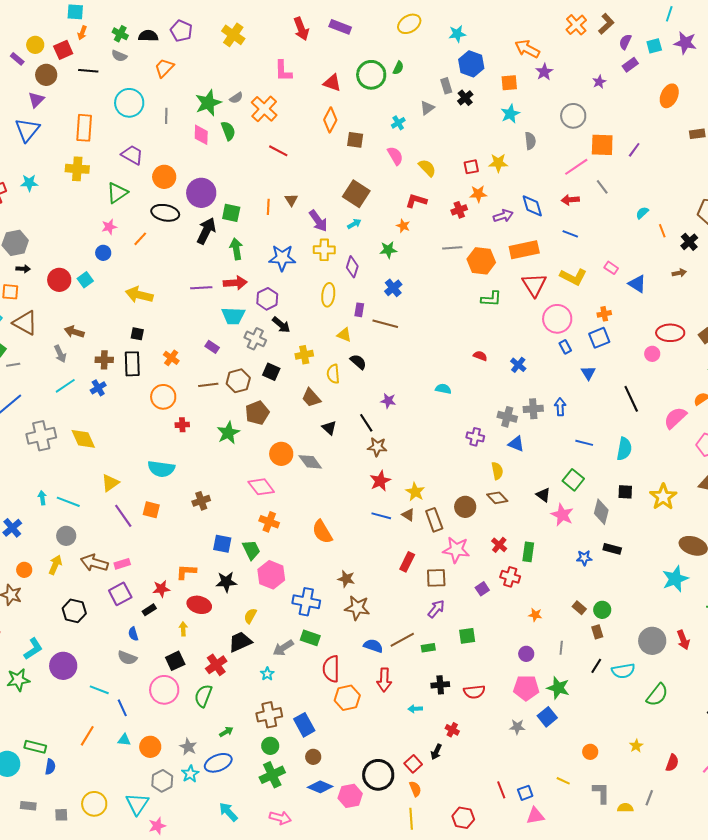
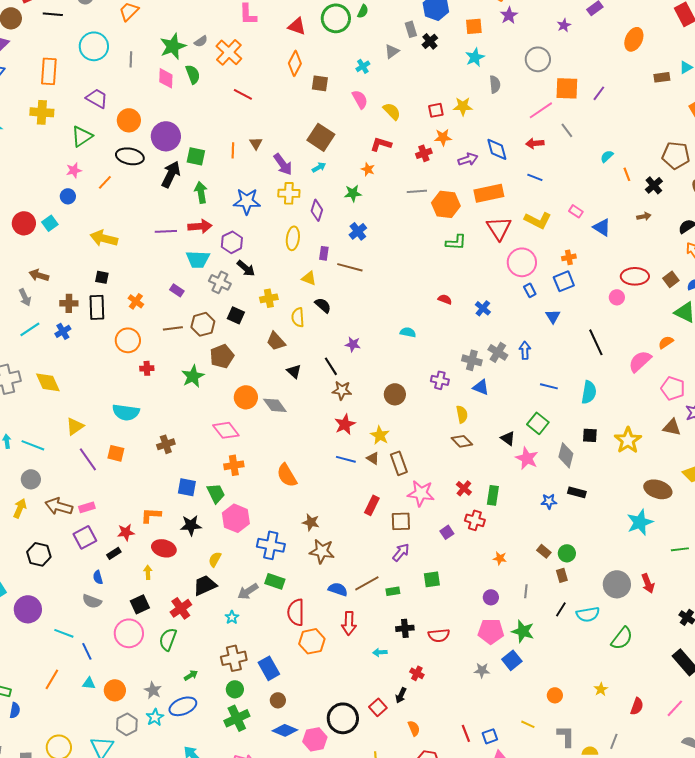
gray cross: (533, 409) -> (498, 352), turned 36
brown circle: (465, 507) -> (395, 394), moved
orange cross: (269, 522) -> (234, 465), turned -30
orange semicircle: (415, 789) -> (414, 728), moved

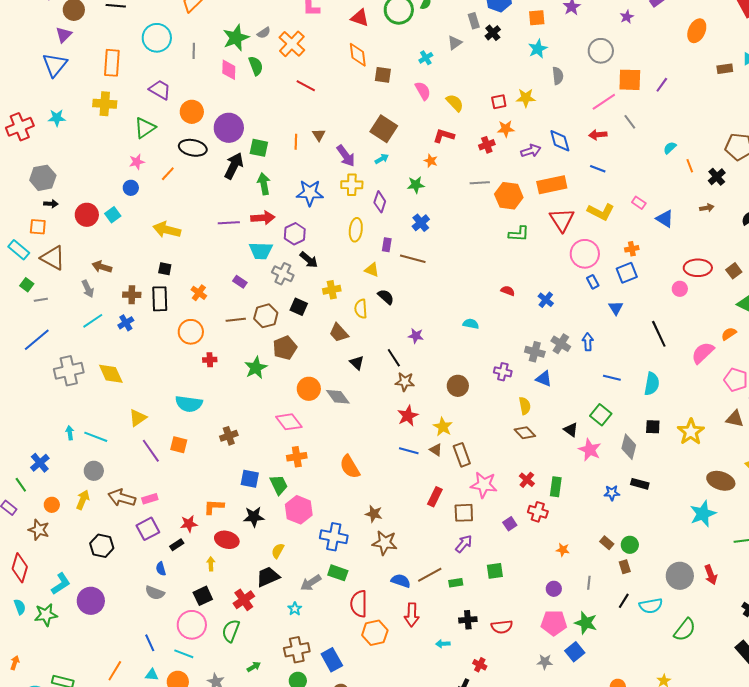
orange diamond: (295, 63) -> (358, 55), turned -35
cyan line: (64, 633) -> (184, 654), moved

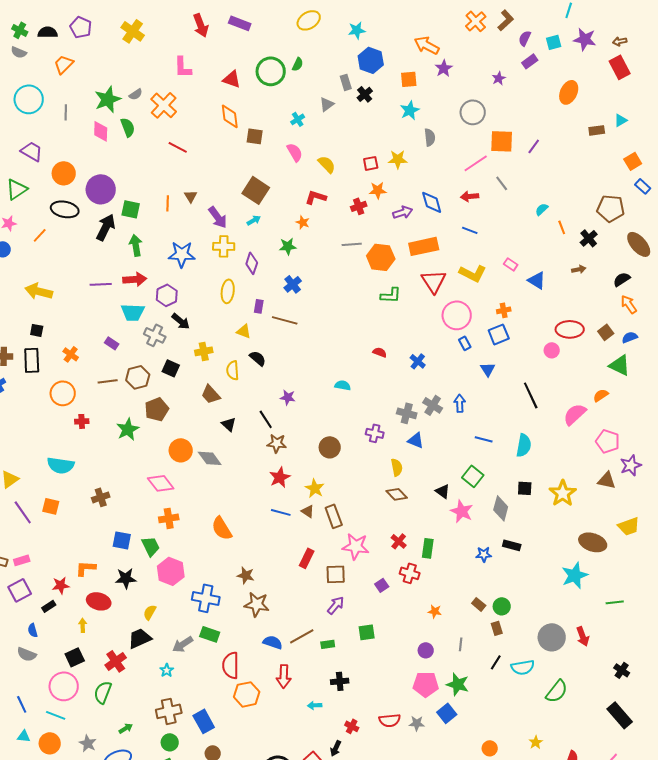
red semicircle: (502, 627) -> (390, 720), moved

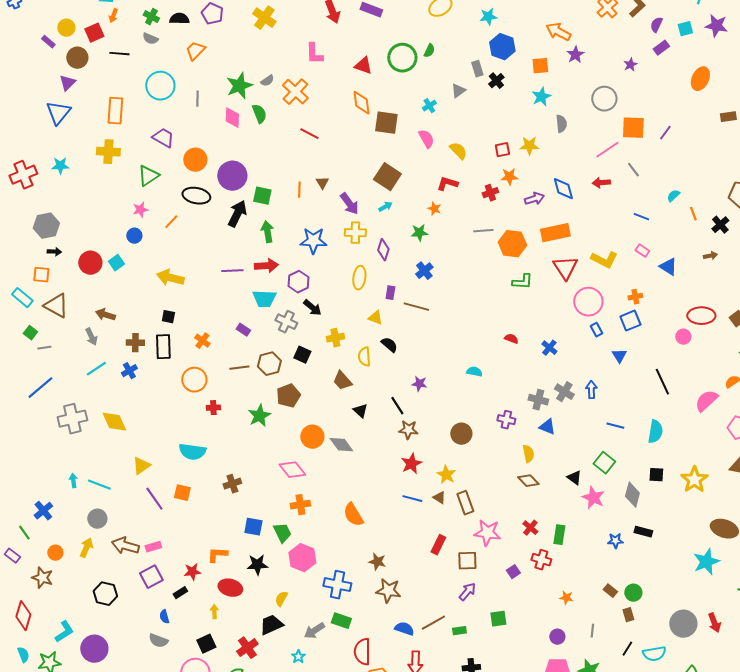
brown square: (255, 136) -> (386, 123), size x1.4
blue line: (470, 230) -> (641, 217), moved

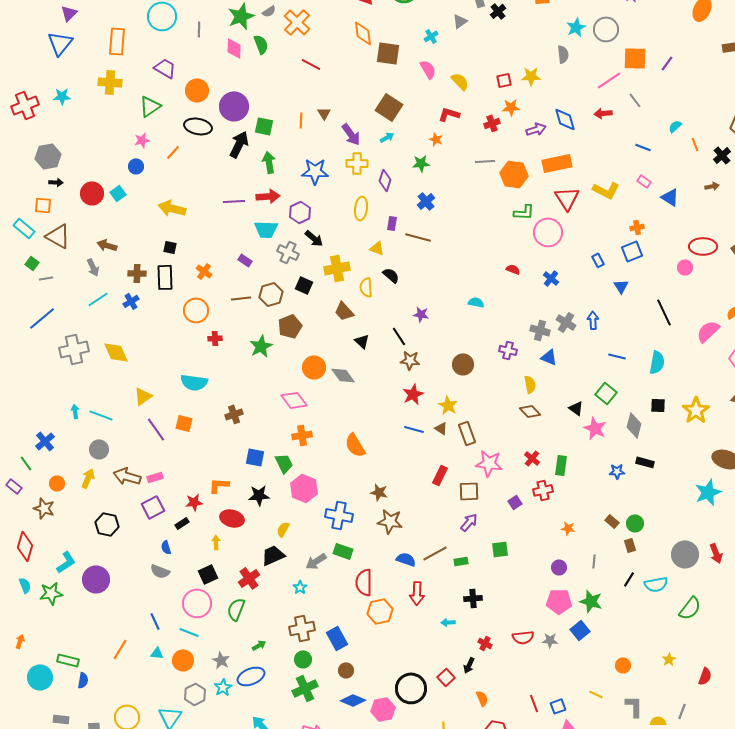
cyan star: (541, 97) -> (576, 27), moved
pink circle: (588, 302) -> (548, 232), moved
yellow cross: (335, 338) -> (337, 268), size x1.4
red cross: (541, 560) -> (543, 490), turned -30

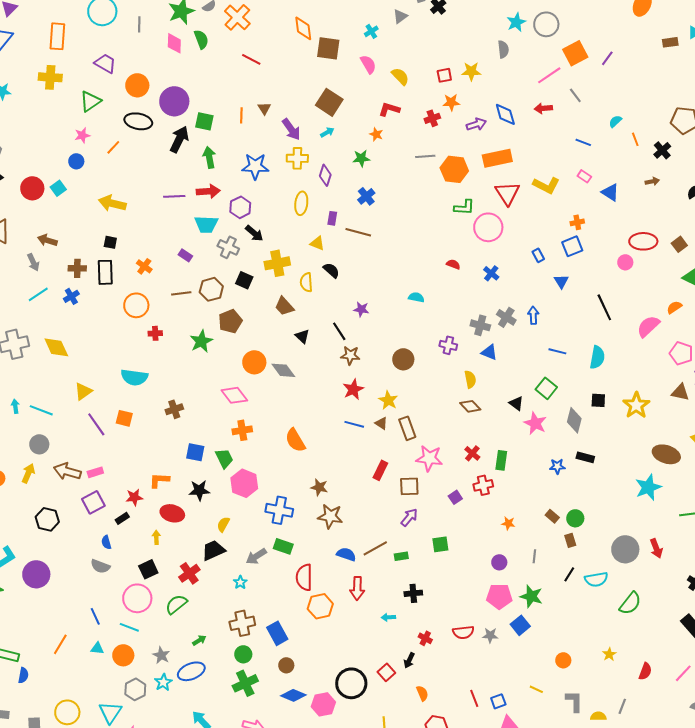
orange square: (635, 58) -> (575, 53), turned -30
green semicircle: (236, 609) -> (176, 604), turned 30

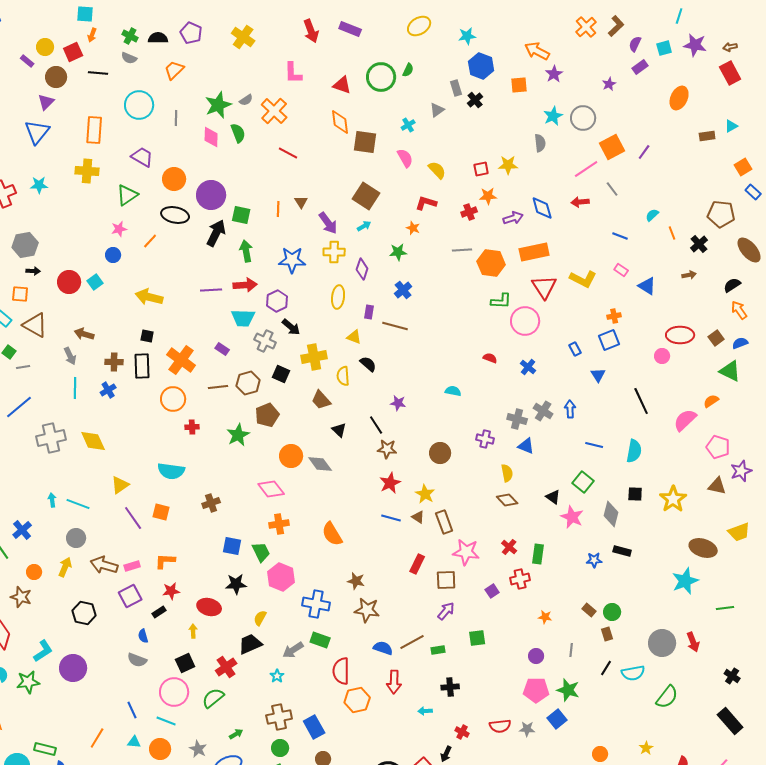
orange cross: (144, 266) -> (181, 360), size x1.8
cyan line: (38, 294) -> (75, 388), turned -55
orange L-shape: (159, 480) -> (165, 561), moved

